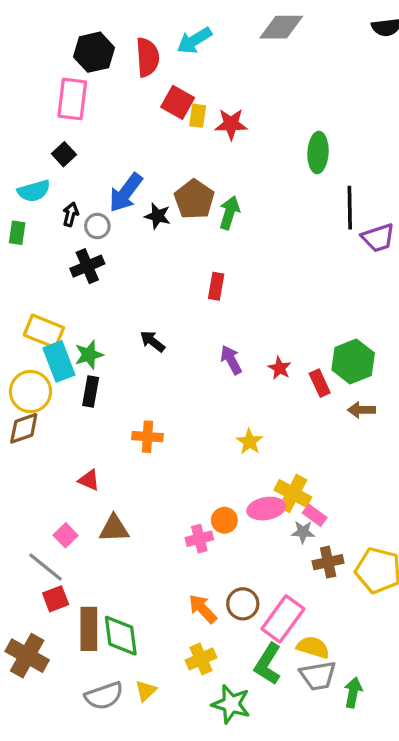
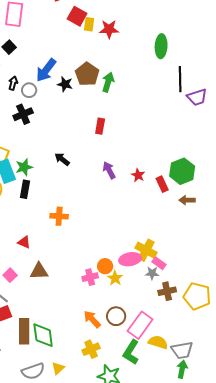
yellow star: (249, 442) -> (115, 278), moved
gray trapezoid: (318, 676) -> (182, 350), moved

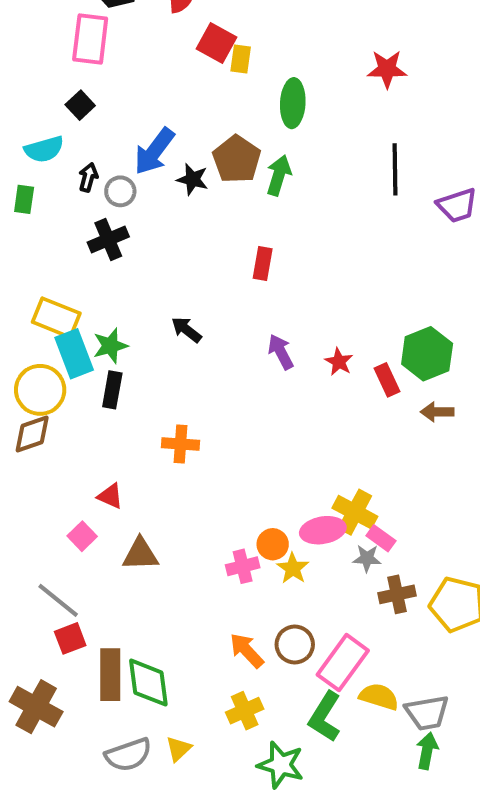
red star: (109, 29) -> (387, 69), moved
green ellipse: (161, 46) -> (293, 103), moved
black line: (180, 79) -> (395, 169), moved
pink square: (10, 275) -> (82, 536), moved

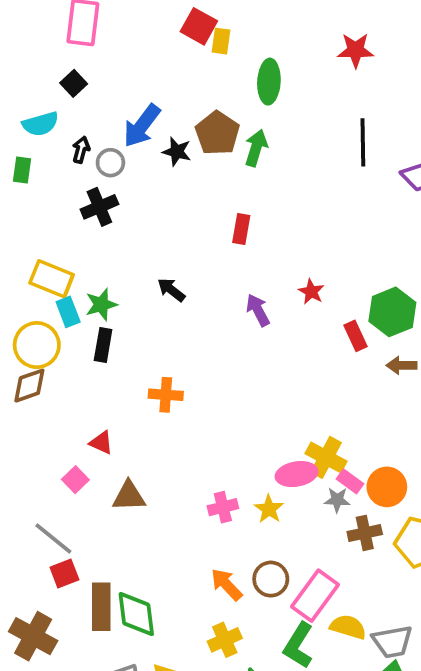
cyan rectangle: (74, 354) -> (68, 312), size x0.7
red star: (339, 362) -> (311, 292), moved
orange circle: (273, 544) -> (387, 487), moved, size x1.4

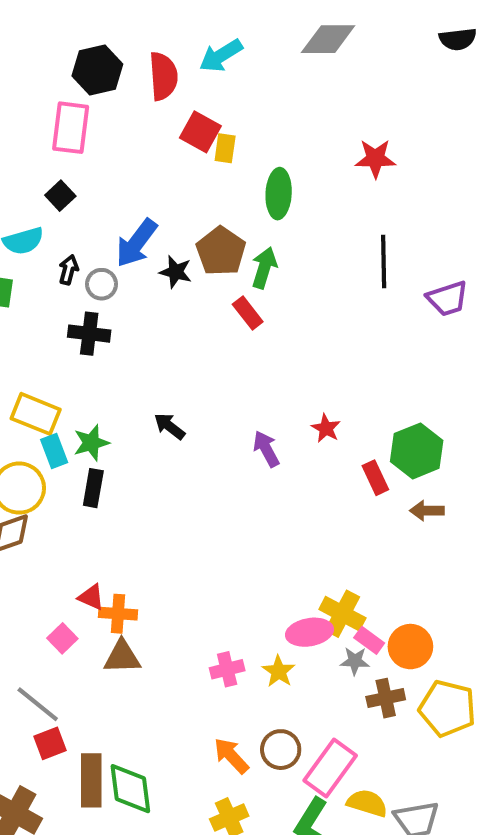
black cross: (99, 207) -> (89, 334), turned 30
red rectangle: (241, 229) -> (248, 313), moved, turned -48
orange cross: (166, 395) -> (118, 614), moved

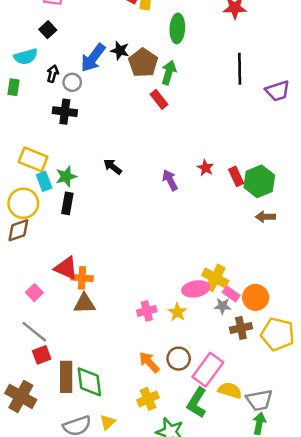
black star: (176, 272) -> (120, 50), moved
red rectangle: (375, 478) -> (236, 176), moved
red triangle: (91, 597) -> (66, 268), size x1.5
pink square: (62, 638) -> (34, 293), moved

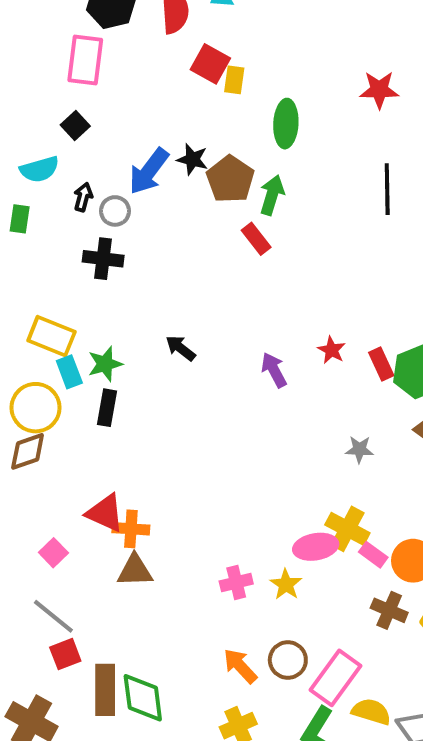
gray star: (223, 306) -> (359, 449), moved
brown cross: (241, 328) -> (389, 610), turned 35

